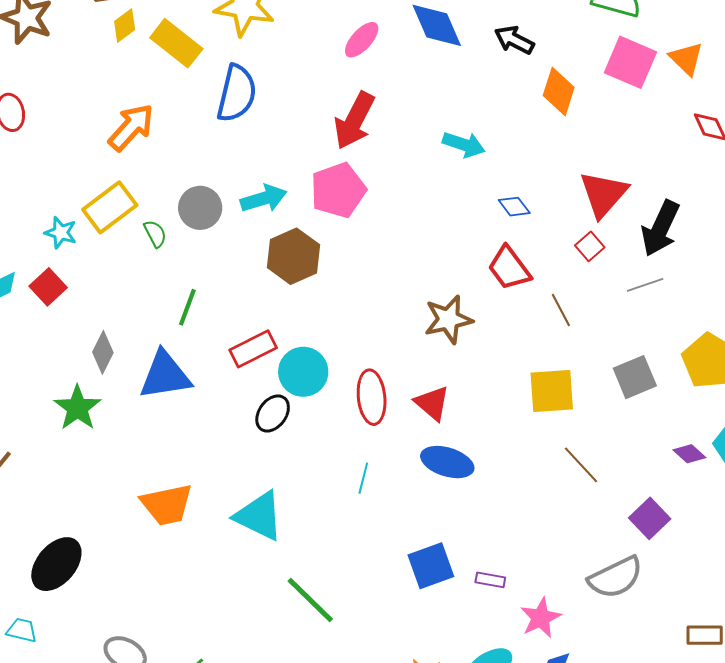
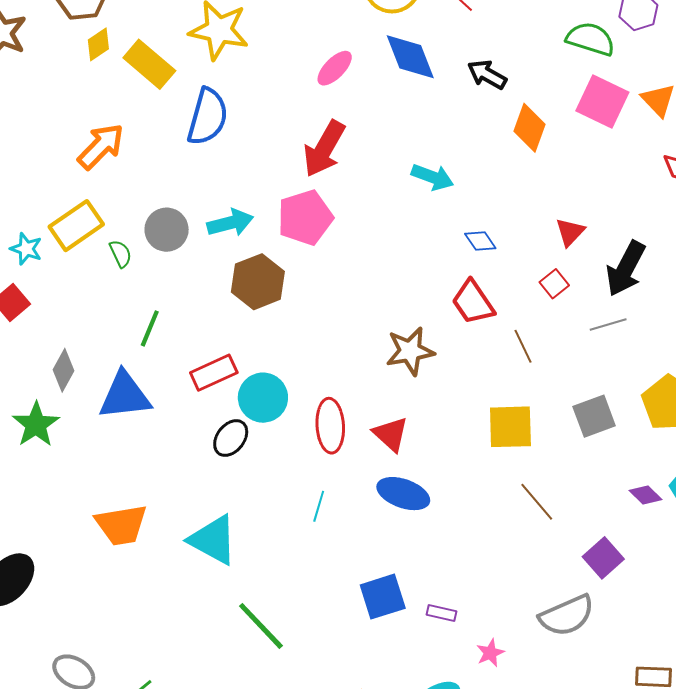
red triangle: (603, 194) -> (570, 232), size x0.6
pink star: (541, 618) -> (490, 653), size x0.7

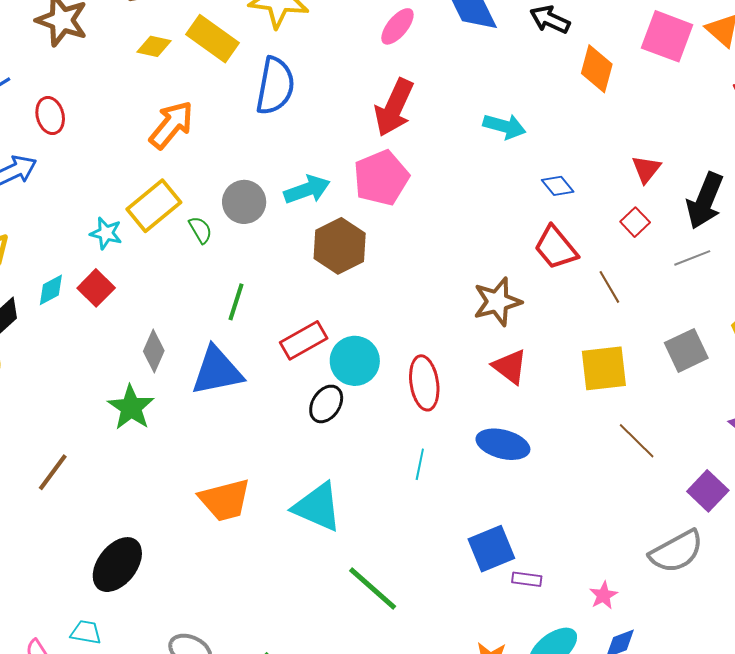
yellow diamond: (98, 44) -> (154, 46), moved, turned 52
red triangle: (391, 434) -> (510, 367), moved
purple rectangle: (441, 613) -> (527, 579), moved

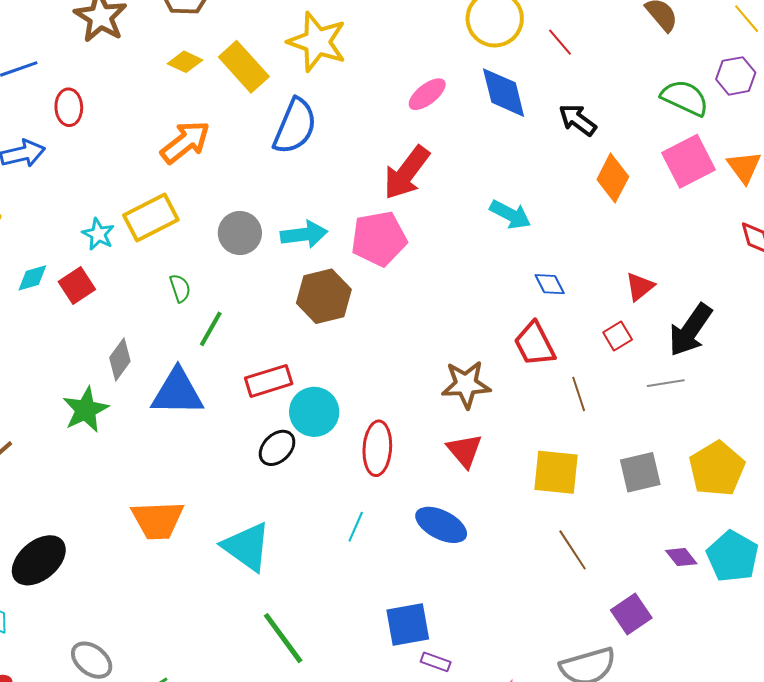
pink square: (667, 36) -> (688, 161), turned 30
green semicircle: (200, 230) -> (180, 288), moved

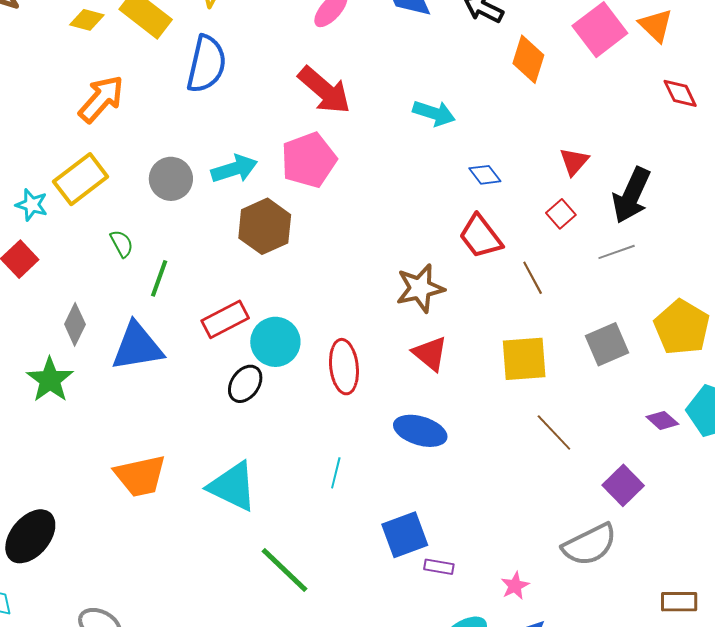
red arrow: (406, 173) -> (324, 90), turned -76
cyan line: (356, 527) -> (336, 473), moved

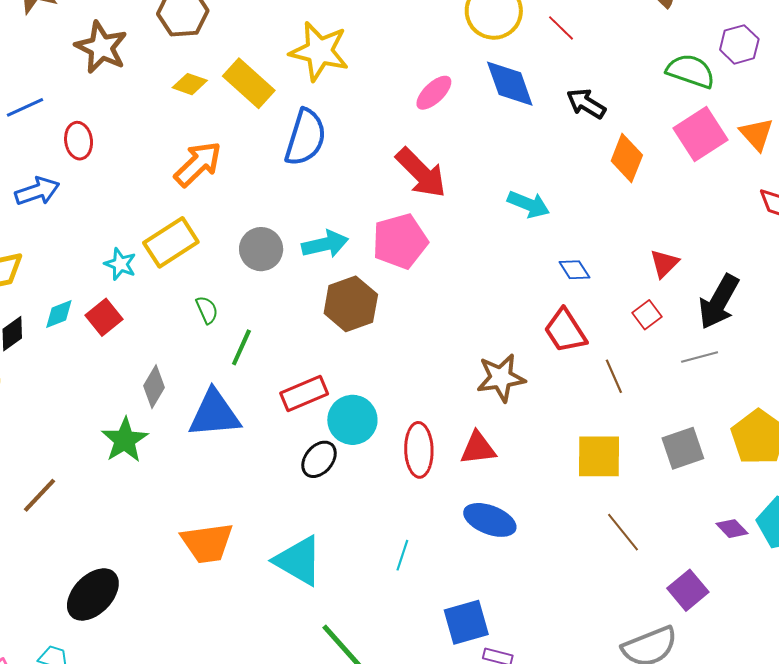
red triangle: (430, 354) -> (478, 448), moved, turned -51

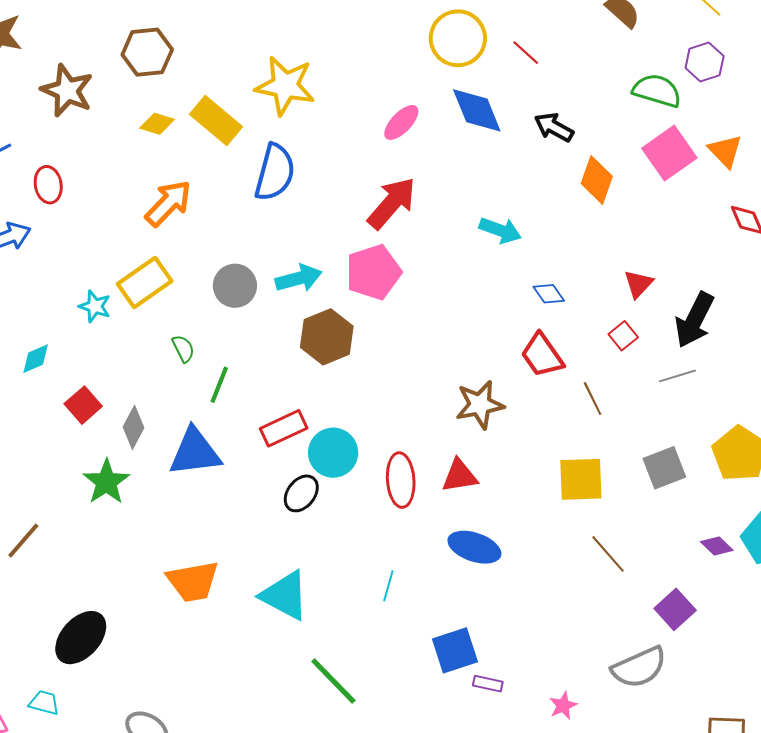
red arrow: (421, 173) -> (392, 203), turned -92
red square: (104, 317) -> (83, 405), moved

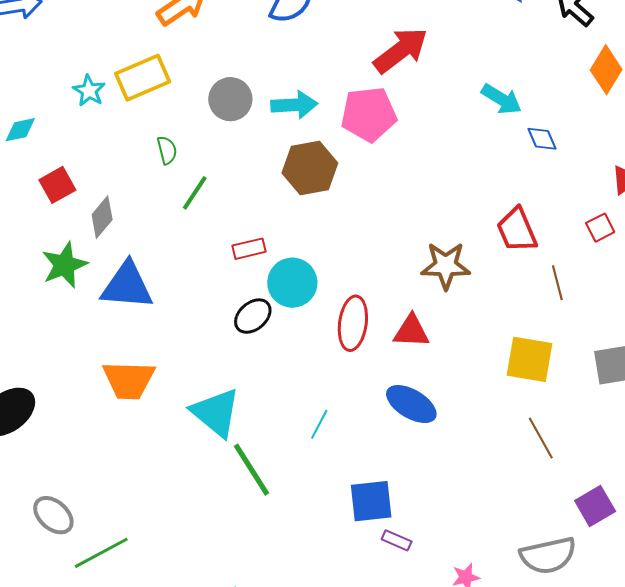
blue diamond: (549, 294) -> (542, 139), moved
red rectangle: (284, 428) -> (249, 249), size x0.7
blue triangle: (195, 452) -> (127, 286), moved
green line: (333, 681) -> (252, 470), moved

